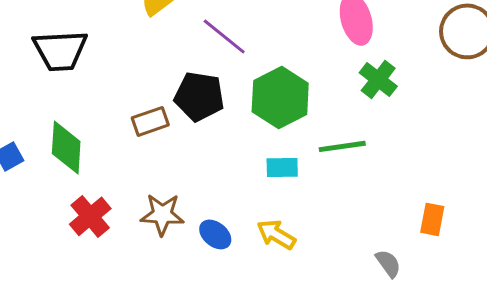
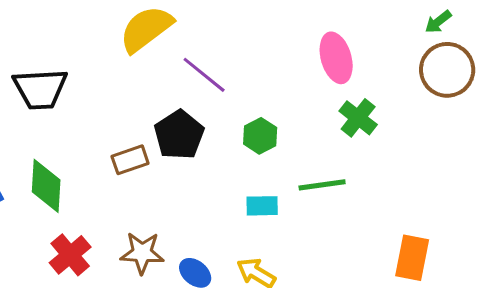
black pentagon: (199, 96) -> (179, 135), turned 30
green hexagon: (280, 97) -> (260, 136), size x0.6
orange rectangle: (432, 219) -> (412, 258), size x1.4

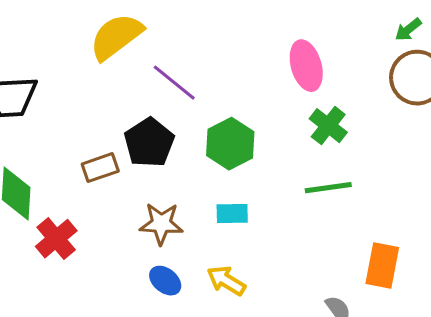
green hexagon: (260, 136) -> (230, 144), size x1.4
green line: (322, 185) -> (328, 188), moved
brown star: (142, 253) -> (161, 224), moved
red cross: (70, 255) -> (56, 239), moved

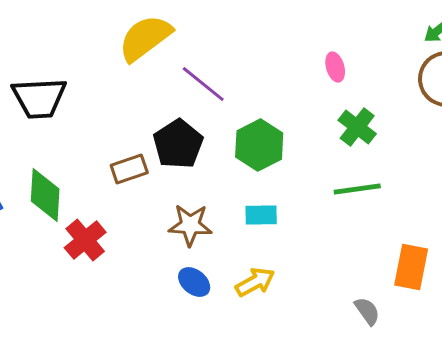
pink ellipse: (306, 66) -> (335, 67), size x0.6
yellow arrow: (226, 281) -> (255, 282), turned 120

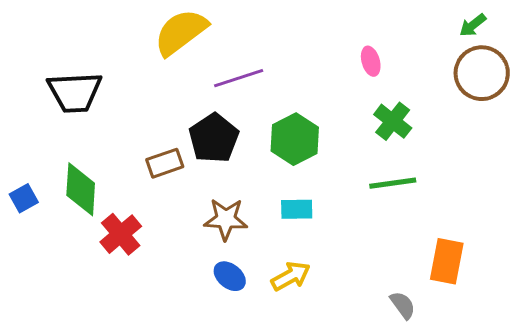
purple line: (203, 84) -> (239, 78), turned -57

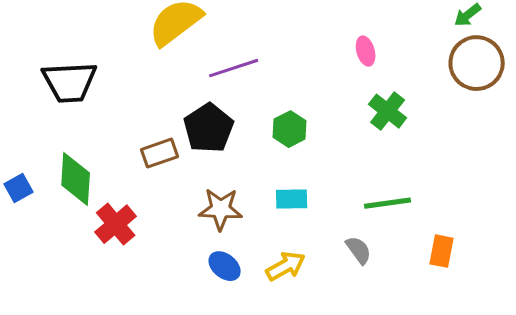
green hexagon: (295, 139) -> (290, 129), size x0.7
green line: (393, 183) -> (388, 203), moved
orange rectangle: (447, 261) -> (442, 251), size x0.7
gray semicircle: (403, 305) -> (359, 250), moved

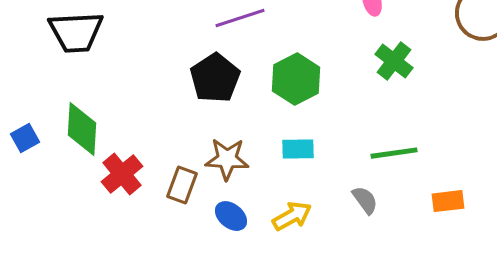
green hexagon: (290, 129) -> (296, 79), size x1.4
brown rectangle: (160, 153) -> (182, 185), moved, turned -51
orange rectangle: (442, 251) -> (448, 201), turned 72

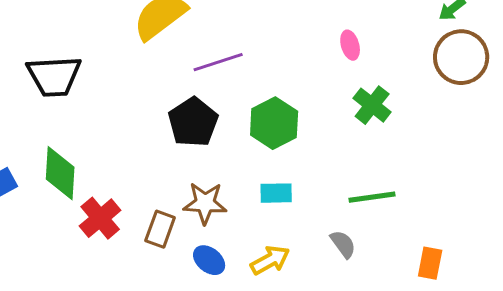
orange rectangle: (448, 201) -> (430, 263), moved, turned -72

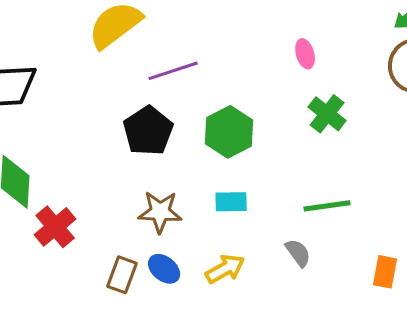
brown rectangle: (160, 229) -> (122, 275), moved

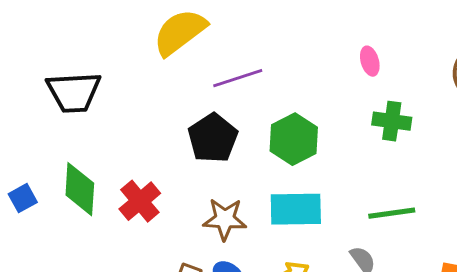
green cross: (327, 114) -> (392, 121), turned -30
cyan rectangle: (231, 202) -> (296, 209), size x1.6
red cross: (55, 227) -> (140, 201), moved

